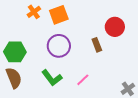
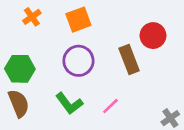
orange cross: (34, 12) -> (32, 17), moved
brown rectangle: (97, 45) -> (129, 59), size x1.5

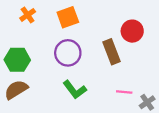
brown semicircle: (19, 103) -> (16, 90), turned -100
green L-shape: (69, 103) -> (75, 90), moved
pink line: (110, 106) -> (124, 92), moved, turned 49

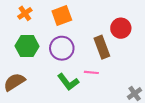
green hexagon: (17, 60) -> (27, 46), moved
pink line: (124, 92) -> (91, 72), moved

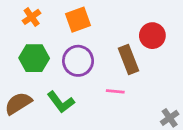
green L-shape: (68, 82) -> (61, 102), moved

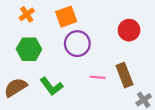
brown rectangle: (128, 59) -> (125, 75), moved
purple circle: (78, 61) -> (77, 44), moved

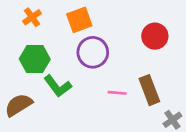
green L-shape: (51, 86) -> (58, 86), moved

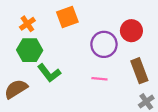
orange cross: (32, 17) -> (27, 24), moved
purple circle: (93, 52) -> (104, 44), moved
brown rectangle: (149, 90) -> (139, 71), moved

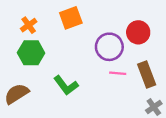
green L-shape: (49, 73) -> (66, 85), moved
pink line: (99, 79) -> (118, 73), moved

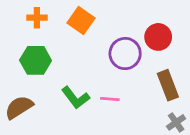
orange square: (71, 18) -> (81, 20), turned -35
orange cross: (29, 25) -> (37, 18), moved, turned 35
pink line: (118, 73) -> (110, 99), moved

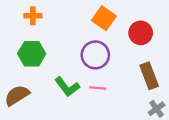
orange square: (81, 20) -> (104, 18), moved
purple circle: (125, 54) -> (95, 55), moved

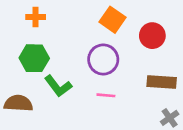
brown rectangle: (149, 76) -> (162, 82), turned -65
green L-shape: (67, 87) -> (58, 86), moved
brown semicircle: (17, 95) -> (18, 103), turned 35

